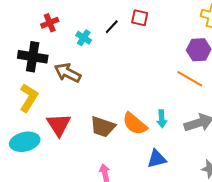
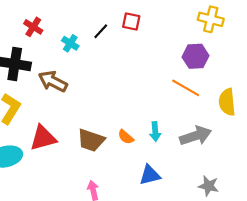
red cross: (50, 23) -> (33, 27), turned -36
orange semicircle: (135, 124) -> (126, 137), size x0.6
red triangle: (59, 125) -> (43, 138), turned 48

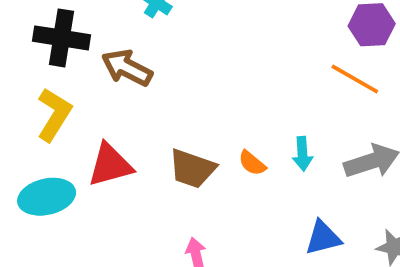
blue triangle: (150, 175) -> (323, 238), moved

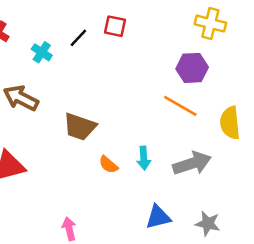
brown trapezoid: (192, 169) -> (80, 127), moved

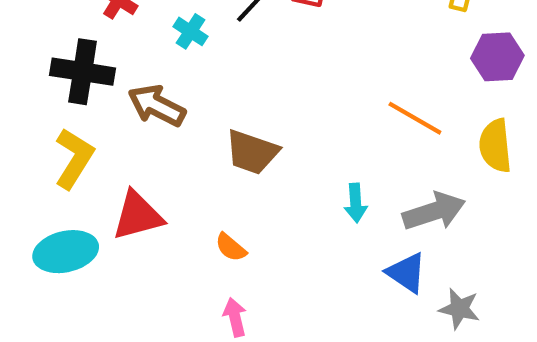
purple hexagon: (192, 68) -> (497, 57), moved
orange semicircle: (108, 165) -> (231, 247), moved
blue triangle: (158, 217) -> (406, 273), moved, turned 48

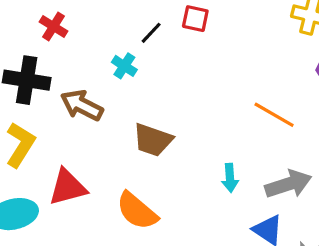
cyan cross: (191, 31) -> (124, 66), moved
orange semicircle: (231, 247) -> (137, 211), size x1.8

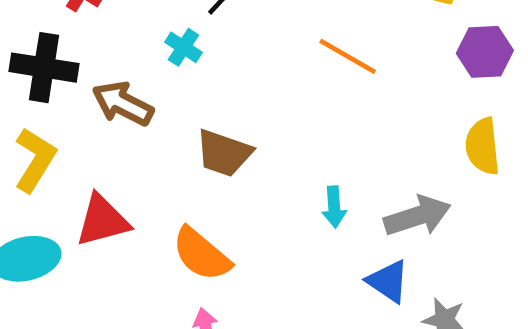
orange line: (274, 115) -> (348, 56), moved

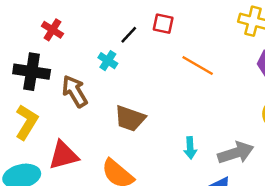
brown arrow: (123, 104) -> (75, 91), turned 32

